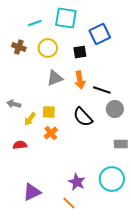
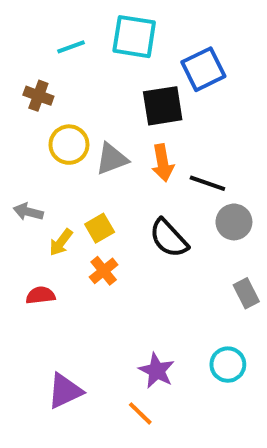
yellow circle: (48, 48) -> (69, 145), moved
black square: (80, 52) -> (163, 106), size x1.5
yellow square: (49, 112) -> (100, 228), turned -32
gray rectangle: (121, 144) -> (246, 293), turned 64
cyan circle: (112, 179) -> (228, 365), size x0.7

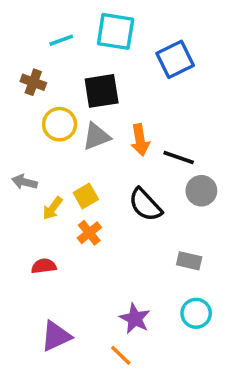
black square: (163, 106) -> (102, 91), moved
gray rectangle: (246, 293) -> (189, 261), moved, turned -50
red semicircle: (40, 295) -> (44, 266), moved

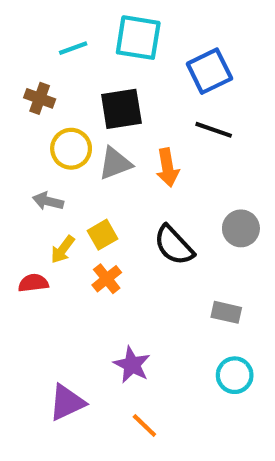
black line: (179, 157) -> (214, 130), moved
gray arrow: (25, 182) -> (48, 201), moved
red semicircle: (44, 266) -> (33, 283), moved
purple star: (135, 319) -> (132, 365), moved

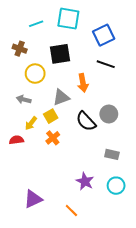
gray triangle: (115, 163) -> (61, 97), moved
gray circle: (241, 228) -> (109, 114), moved
purple star: (132, 365) -> (85, 181), moved

